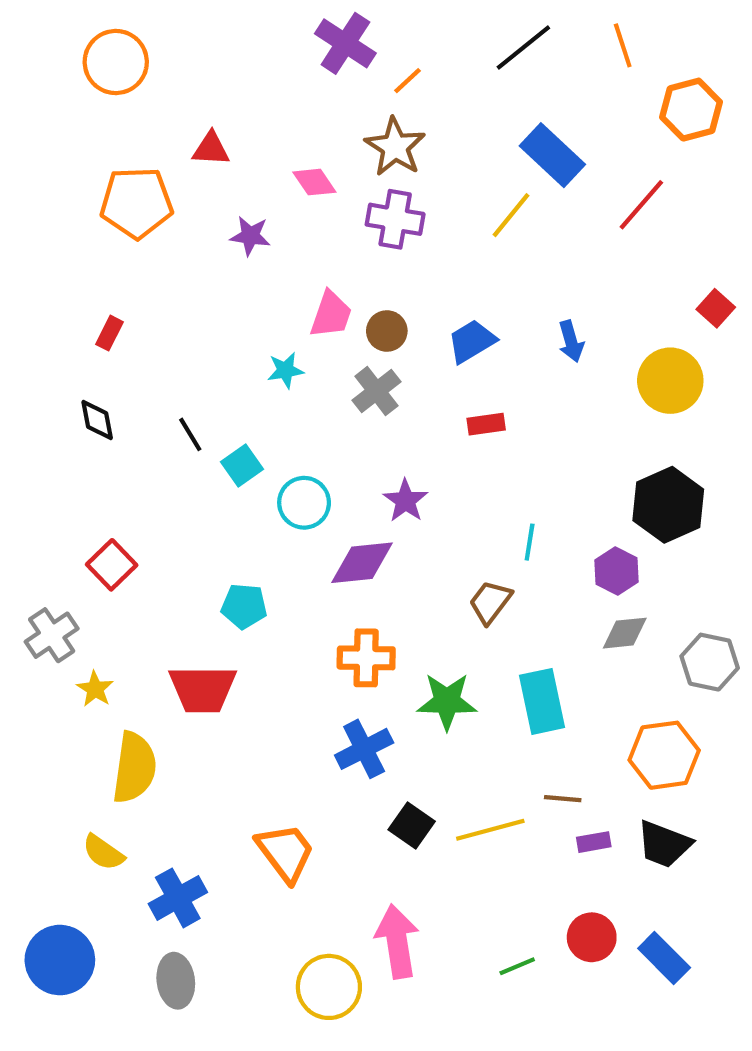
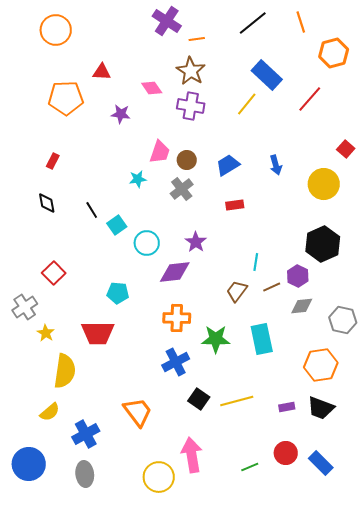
orange line: (408, 81) -> (197, 39), turned 35
brown line: (563, 799) -> (272, 287), moved, turned -30
yellow semicircle: (103, 852) -> (50, 412), turned -75

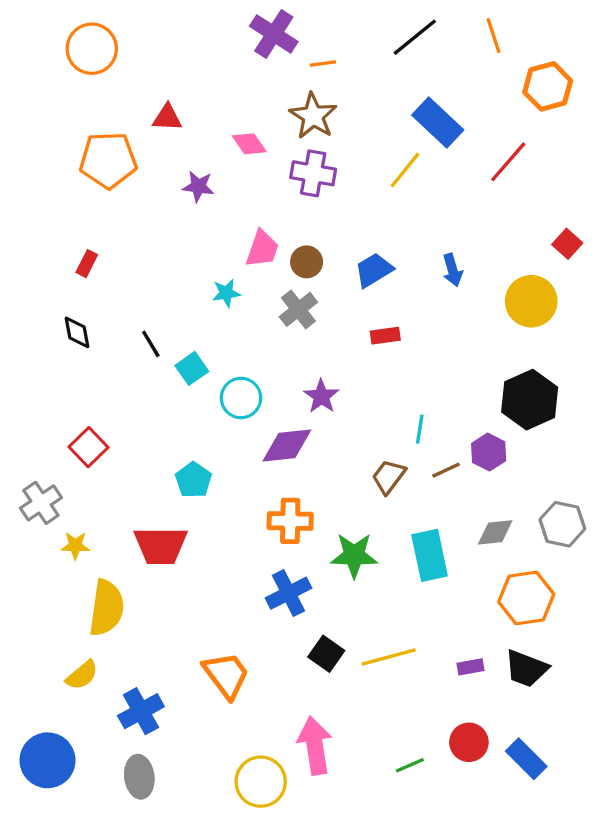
cyan pentagon: (118, 293) -> (193, 480), turned 30
gray diamond: (302, 306) -> (495, 532), moved
yellow star: (46, 333) -> (75, 546), turned -30

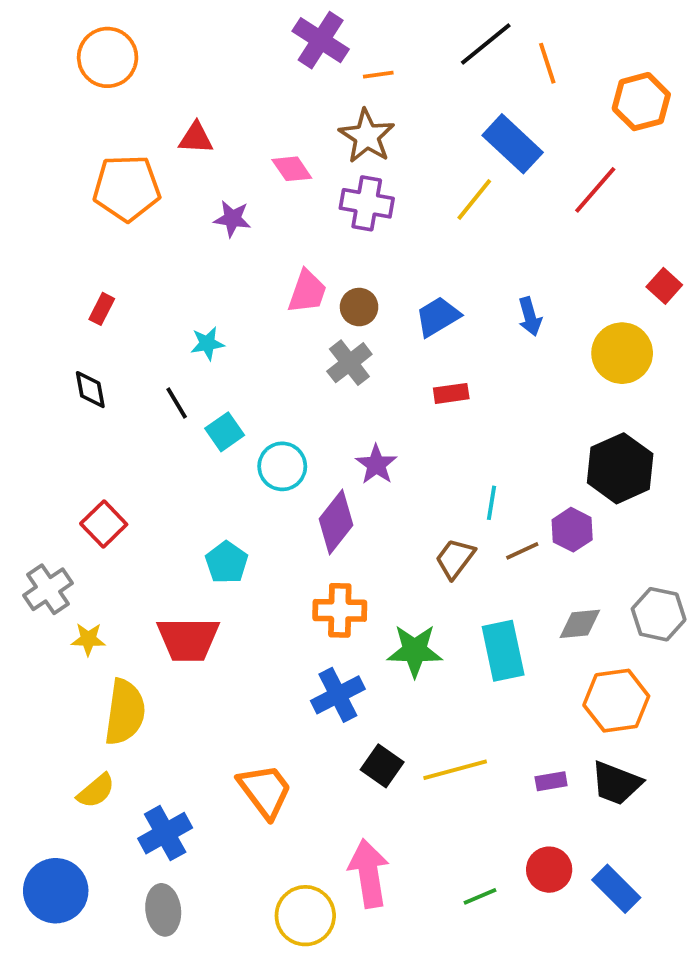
orange line: (494, 36) -> (547, 63), moved
cyan star: (226, 293) -> (207, 344), moved
purple diamond: (287, 446) -> (336, 522), turned -46

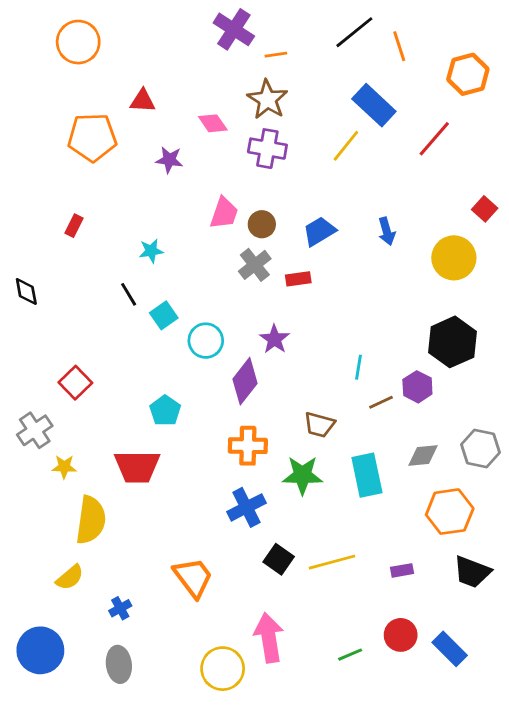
black diamond: (90, 390) -> (26, 292), moved
red rectangle: (451, 393) -> (298, 279), moved
brown trapezoid: (455, 559) -> (319, 425), moved, turned -112
black trapezoid: (616, 783) -> (472, 572), moved
blue cross: (165, 833) -> (120, 608), size x0.6

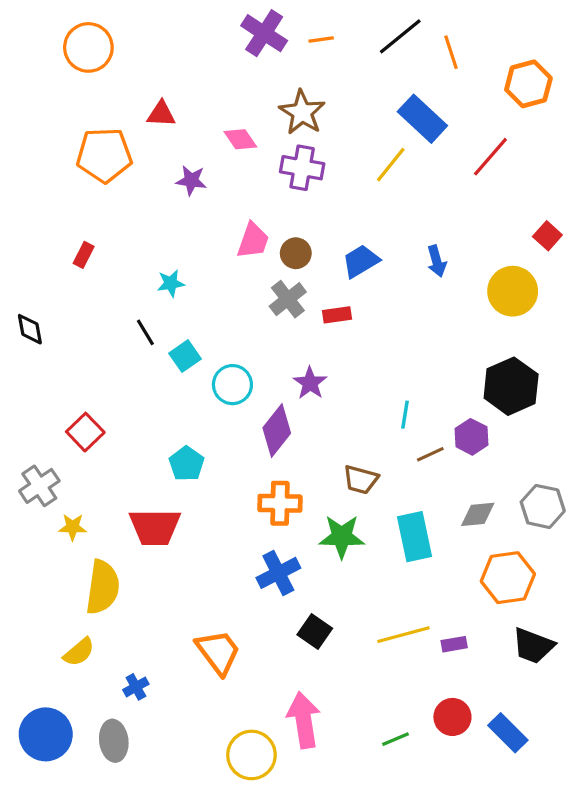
orange line: (276, 55) -> (321, 40), moved
yellow line: (332, 562) -> (403, 635), moved
gray ellipse: (119, 664) -> (114, 741), moved

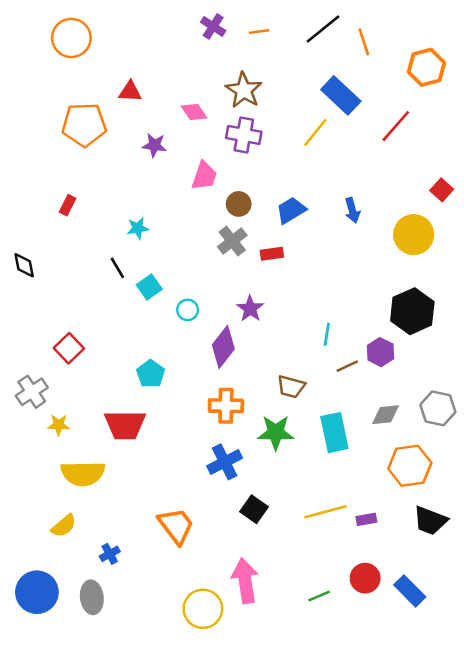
purple cross: (264, 33) -> (213, 26), size x0.7
pink trapezoid: (253, 241) -> (204, 176), moved
cyan circle: (232, 385) -> (188, 310), size x0.7
yellow semicircle: (103, 587) -> (83, 473), turned 81

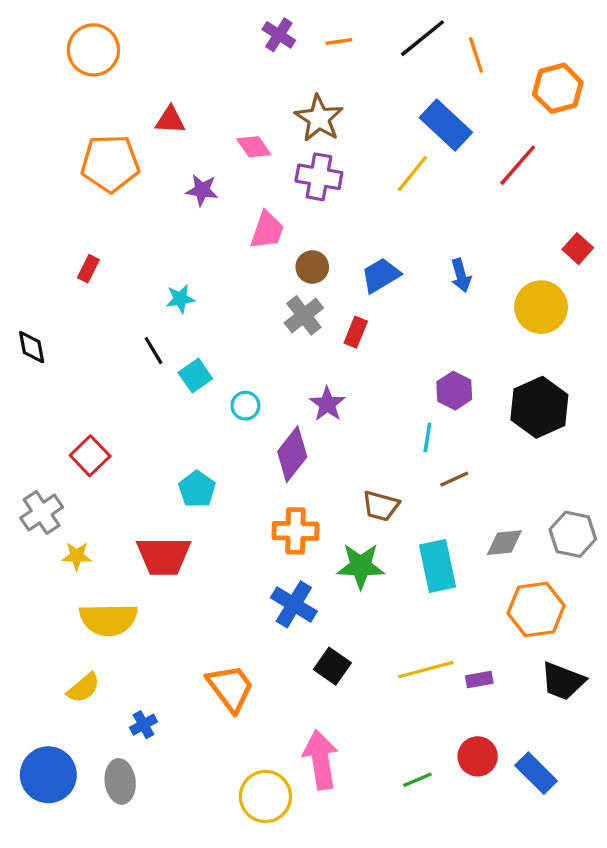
red rectangle: (272, 254) -> (356, 332), turned -60
purple hexagon: (380, 352) -> (454, 391), moved
blue cross: (225, 462) -> (294, 604), turned -32

